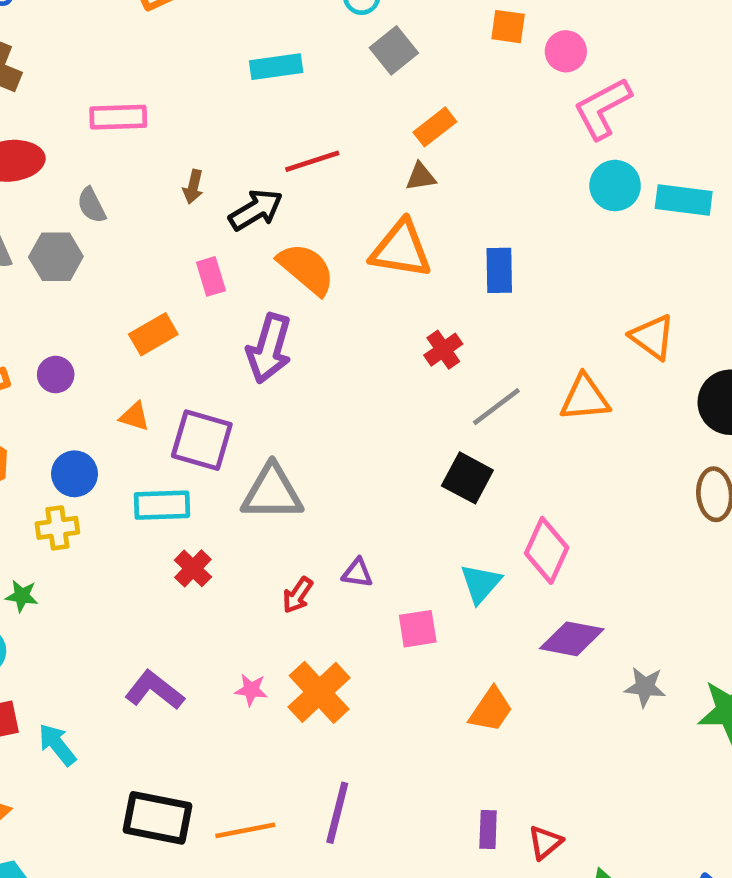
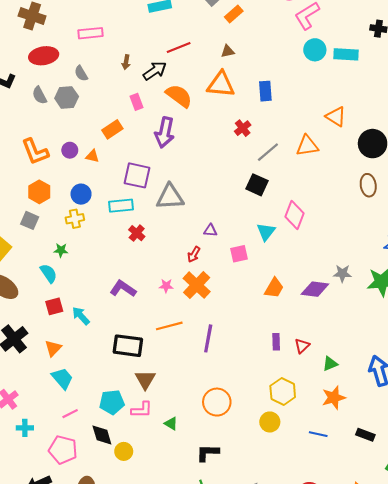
orange rectangle: (435, 127) -> (234, 14), moved
orange triangle: (135, 416) -> (92, 156), moved
red arrow: (298, 595) -> (194, 254), moved
purple diamond: (572, 639) -> (315, 289), moved
orange line: (245, 830) -> (169, 326), moved

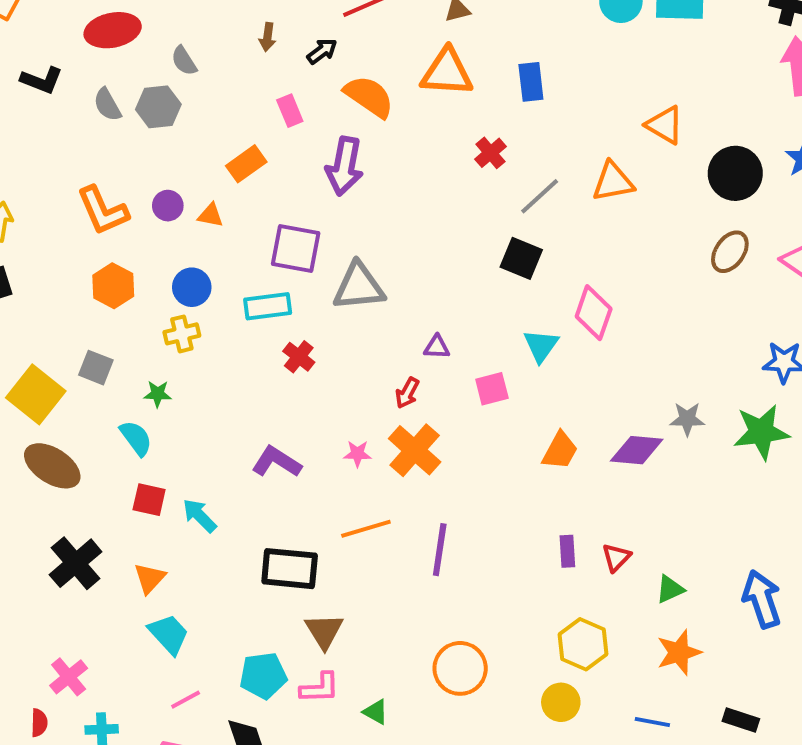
black arrow: (155, 71) -> (322, 51), size x0.7
brown ellipse: (368, 185) -> (730, 252), turned 45
gray square: (30, 220) -> (96, 368), moved
red square: (54, 306) -> (149, 500), turned 30

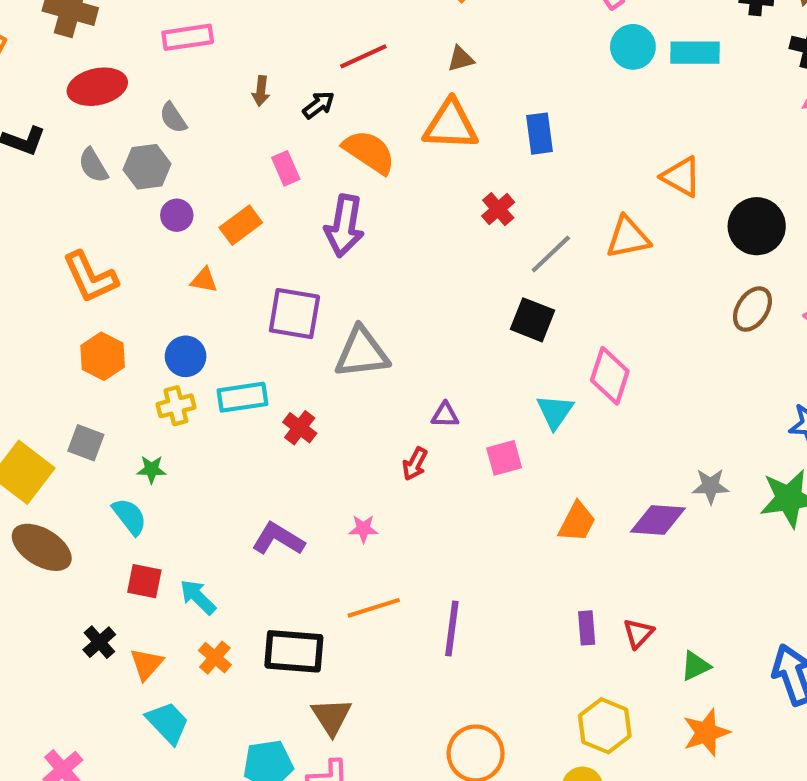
purple circle: (168, 206) -> (177, 215), moved
cyan rectangle: (268, 306) -> (242, 397), moved
orange cross: (415, 450) -> (215, 658), moved, size x0.6
black cross: (76, 563) -> (99, 642), moved, size x0.6

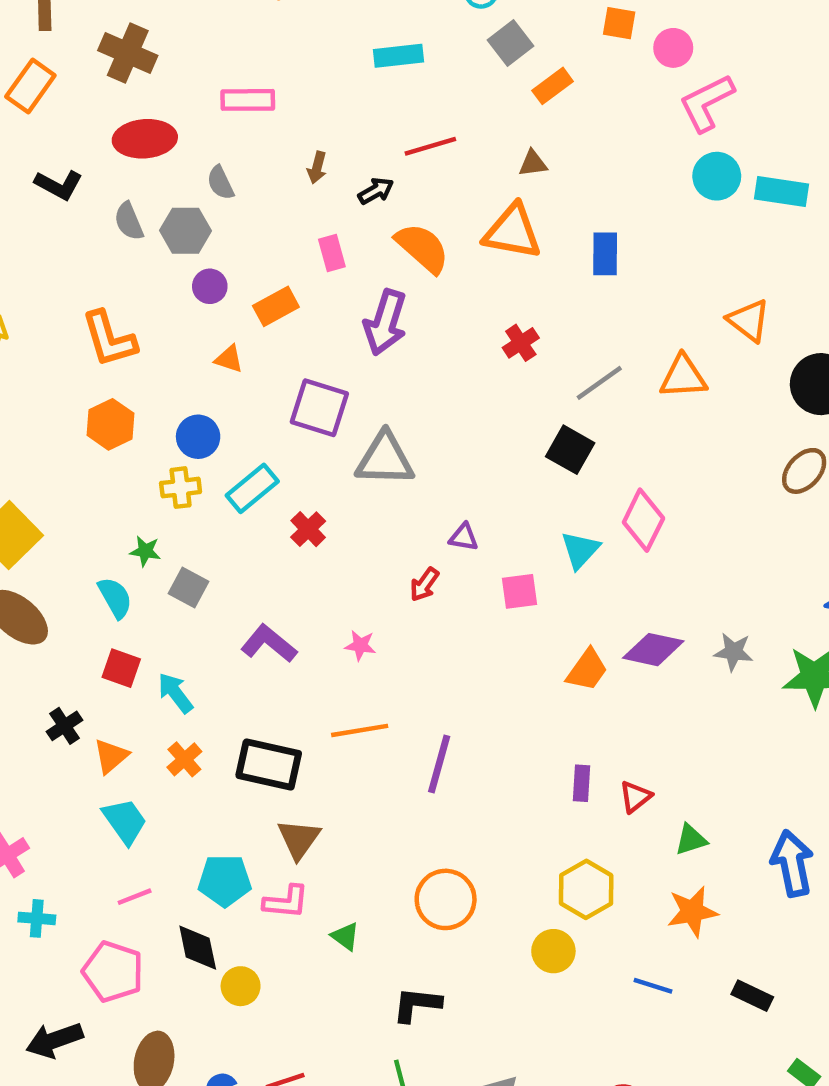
red cross: (498, 209) -> (521, 343), moved
cyan rectangle: (242, 397) -> (252, 488), turned -39
gray square: (86, 443) -> (189, 588), moved
purple diamond: (658, 520) -> (653, 650), moved

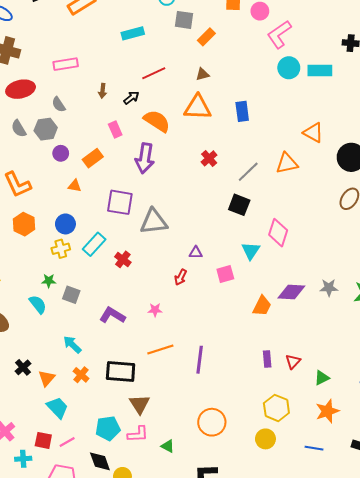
gray square: (510, 43) -> (184, 20), turned -36
red square: (121, 668) -> (43, 440), moved

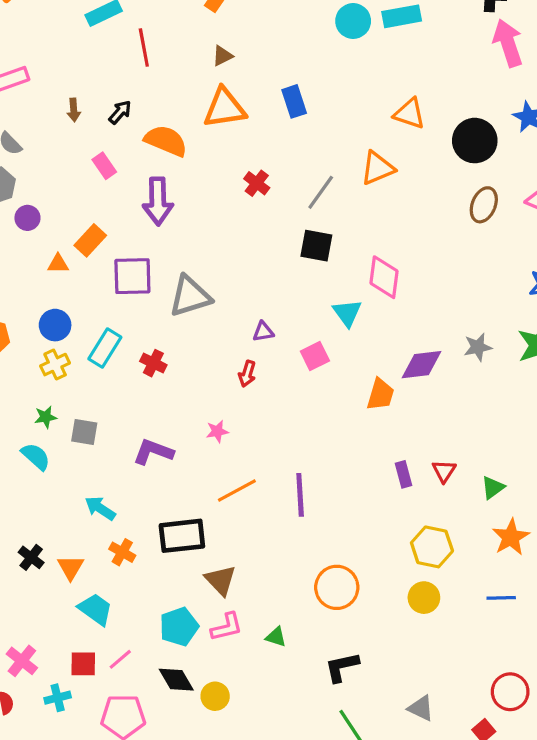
red line: (154, 73) -> (144, 47), moved, turned -65
orange rectangle: (93, 158) -> (90, 240), moved

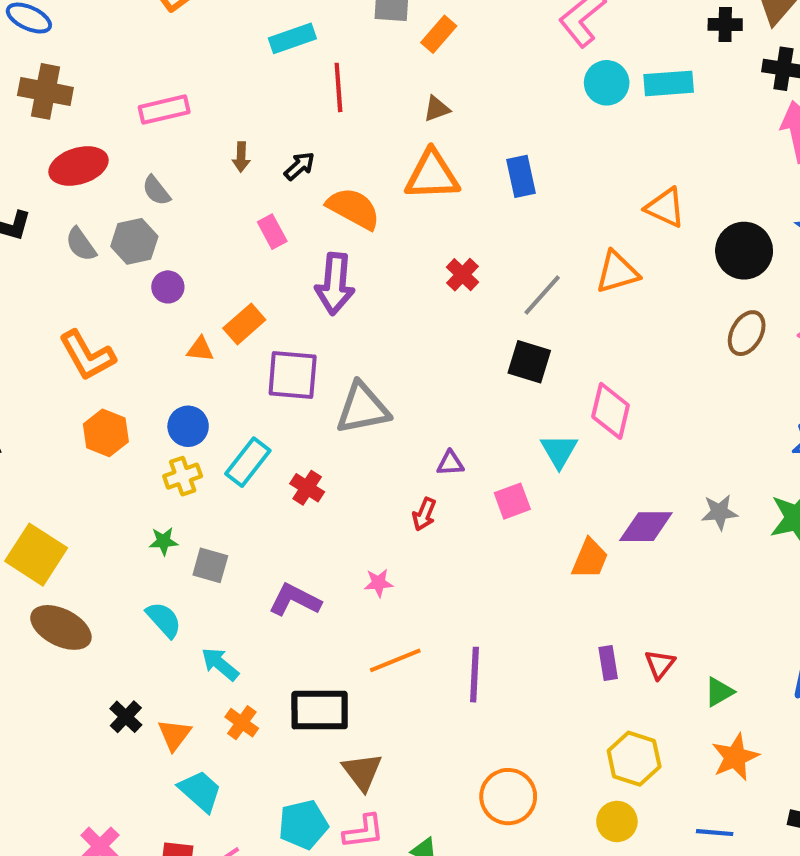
cyan semicircle: (36, 456) -> (164, 620), moved

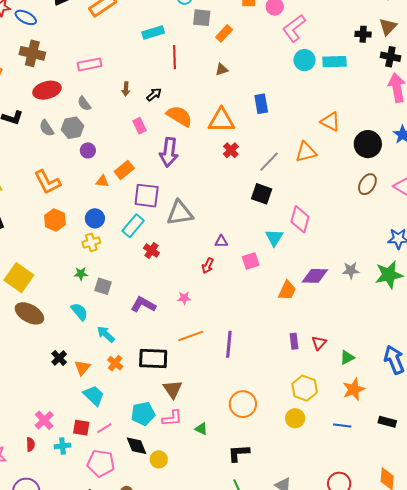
orange triangle: (432, 175) -> (221, 120), moved
cyan rectangle: (248, 462) -> (133, 226), moved

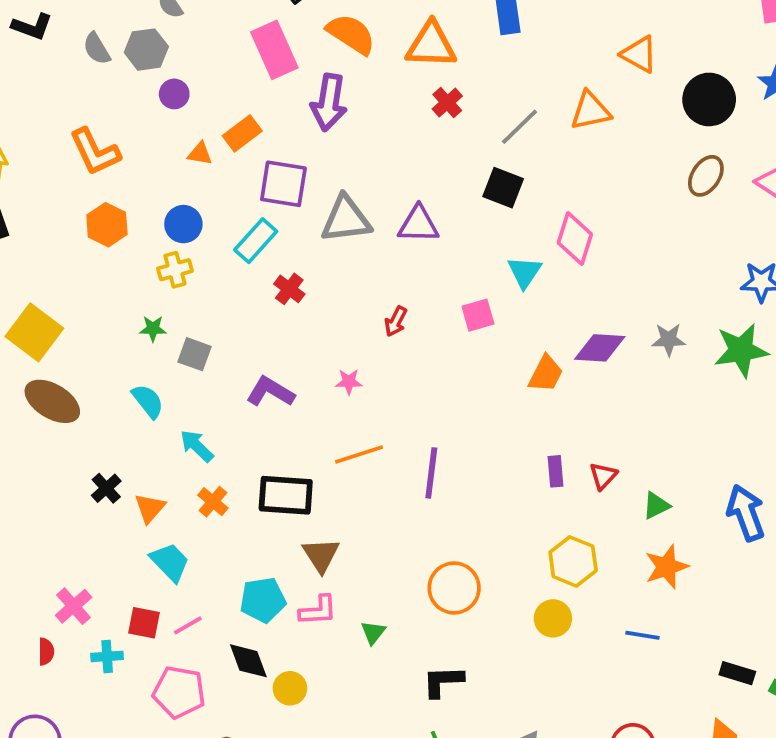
pink rectangle: (139, 126) -> (274, 50), size x1.8
purple triangle: (221, 241) -> (418, 224), moved, size x1.6
black rectangle: (387, 422) -> (737, 673), moved
green triangle: (201, 429) -> (373, 632), turned 40

